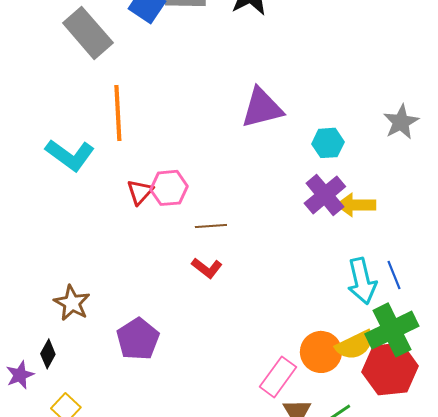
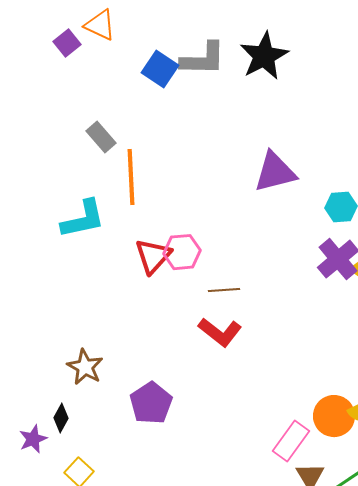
gray rectangle: (88, 33) -> (101, 137), moved, size x0.6
cyan L-shape: (70, 155) -> (83, 219), turned -48
red triangle: (140, 192) -> (153, 256), size x1.4
red L-shape: (207, 268) -> (220, 332), size x1.4

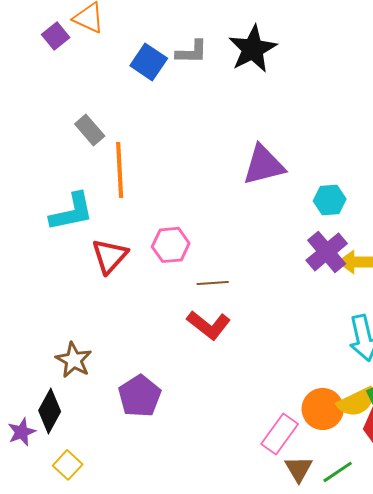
gray L-shape: (203, 59) -> (192, 52), size x0.7
red triangle: (153, 256) -> (110, 256), moved
black diamond: (61, 418) -> (50, 411), size x1.5

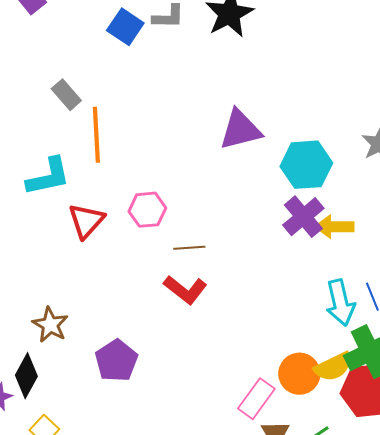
cyan hexagon: (330, 200) -> (306, 165), size x1.6

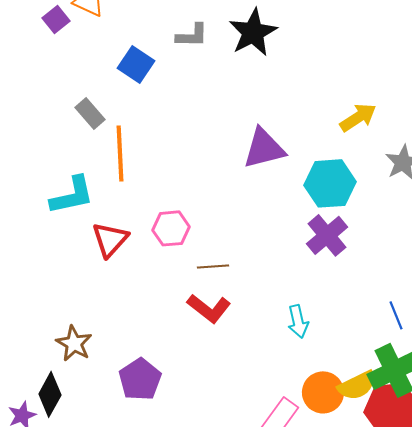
blue square: (125, 27) -> (136, 64), moved
yellow arrow: (334, 227) -> (358, 117), moved, turned 147
cyan arrow: (340, 303) -> (298, 321), moved, size x0.7

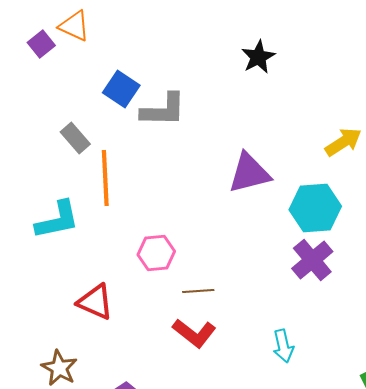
black star: (253, 32) -> (258, 57), moved, size x0.7
gray L-shape: (192, 35) -> (163, 110), moved, size x1.4
red triangle: (110, 239) -> (95, 302), moved, turned -48

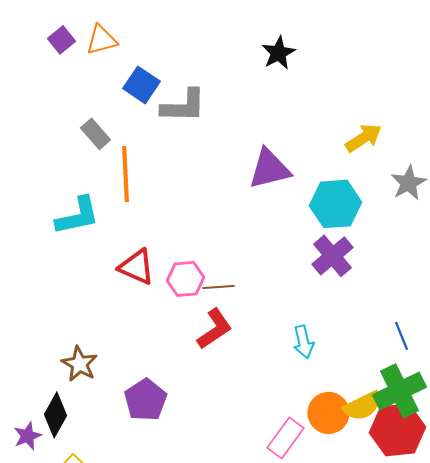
orange triangle: (74, 26) -> (102, 40), moved, turned -40
pink hexagon: (156, 253) -> (186, 279), moved
red triangle: (95, 302) -> (136, 267), moved
red L-shape: (194, 333) -> (214, 329), turned -72

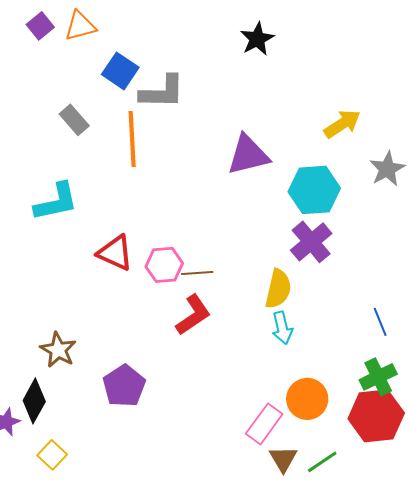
orange line: (126, 174) -> (132, 139), moved
green cross: (400, 391) -> (378, 377), size x0.7
yellow semicircle: (362, 406) -> (278, 289), moved, turned -51

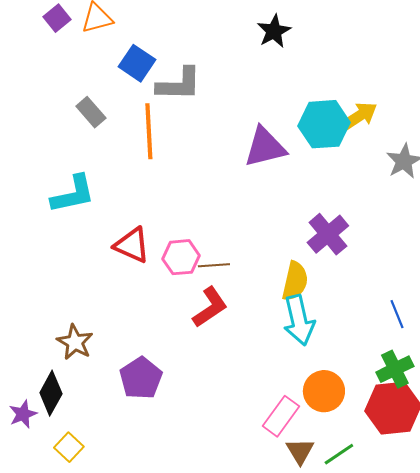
cyan hexagon: (314, 190) -> (324, 124), moved
cyan arrow: (282, 328) -> (299, 320), size x1.5

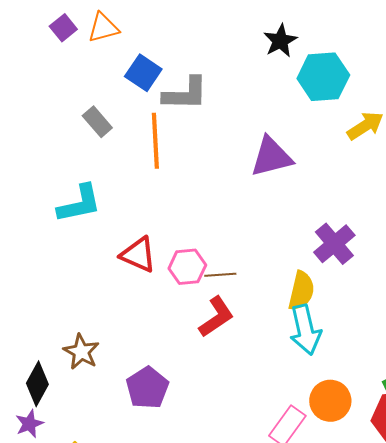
cyan hexagon: (324, 124) -> (323, 77), moved
black diamond: (51, 393) -> (37, 384), moved

